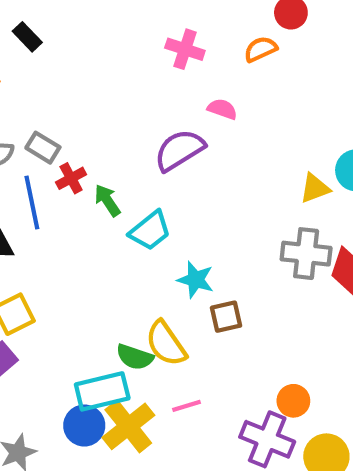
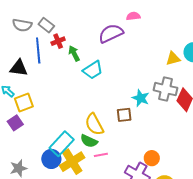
pink semicircle: (222, 109) -> (133, 16), turned -32
cyan star: (196, 280) -> (141, 98), moved
green semicircle: (135, 357) -> (89, 141), moved
cyan rectangle: (102, 391) -> (62, 144), turned -40

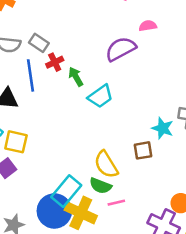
yellow square: (24, 102) -> (16, 142), turned 36
blue circle: (51, 159) -> (54, 211), size x1.4
yellow cross: (72, 162) -> (81, 213), turned -30

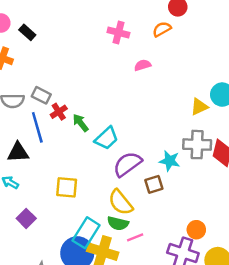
purple semicircle: (121, 49) -> (127, 164), moved
yellow square: (16, 142) -> (67, 187), moved

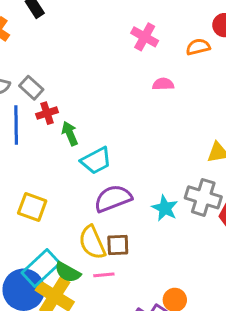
brown square: (154, 184) -> (118, 245), moved
green semicircle: (118, 223) -> (68, 272), moved
pink line: (135, 237) -> (104, 275), moved

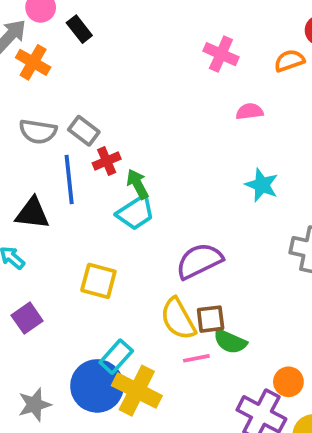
cyan trapezoid: (96, 161) -> (136, 213), moved
cyan star: (165, 208) -> (262, 185), moved
cyan rectangle: (41, 268) -> (116, 357), size x0.7
green semicircle: (68, 272) -> (230, 341), moved

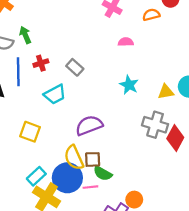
gray rectangle: (84, 131) -> (75, 67), moved
green arrow: (138, 184) -> (25, 35), moved
pink line: (196, 358) -> (90, 187), moved
blue circle: (97, 386) -> (67, 178), moved

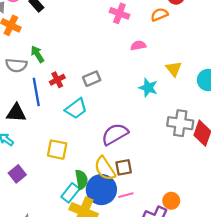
gray rectangle: (75, 67) -> (92, 79), turned -56
yellow triangle: (166, 92) -> (174, 69), moved, turned -49
green semicircle: (103, 173) -> (81, 180), moved, turned -120

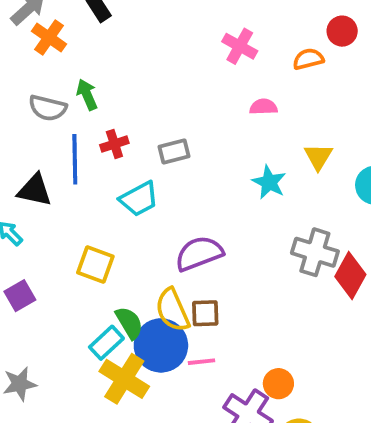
green semicircle: (81, 180) -> (129, 323), turned -30

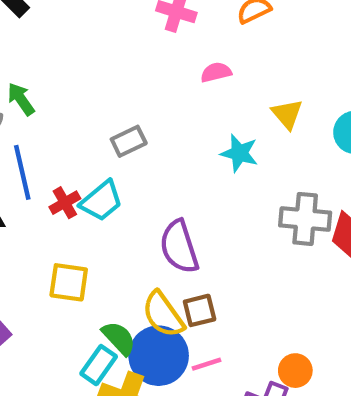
red cross: (114, 144) -> (65, 203), moved
purple semicircle: (199, 253) -> (179, 247), turned -75

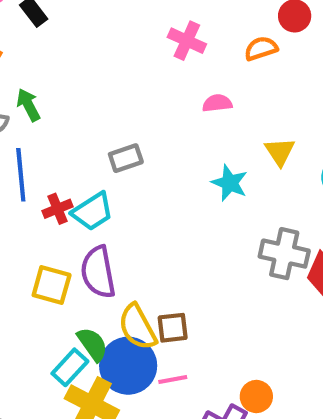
purple semicircle: (179, 247) -> (98, 272), moved

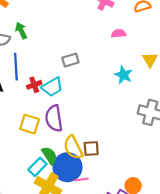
pink line: (173, 380) -> (81, 180), moved

